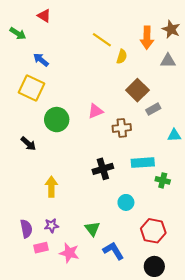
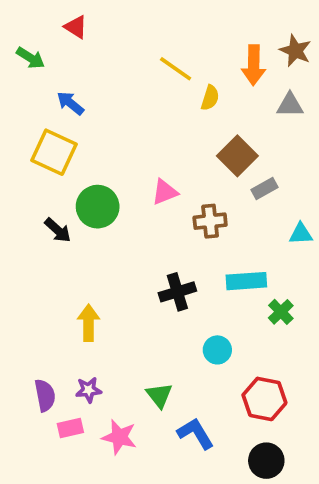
black arrow: (28, 144) -> (58, 230), moved
green cross: (163, 180) -> (281, 312), turned 32

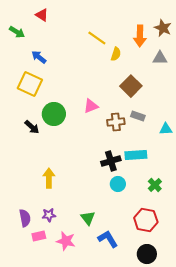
gray rectangle: (264, 188) -> (138, 116), moved, turned 48
black cross: (177, 292) -> (111, 161), moved
green cross: (281, 312) -> (155, 185), moved
cyan circle: (217, 350) -> (118, 184), moved

